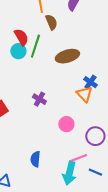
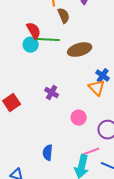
green line: (35, 46) -> (48, 40), turned 75

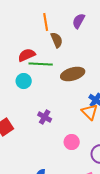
red semicircle: (34, 31) -> (27, 55), turned -84
cyan circle: (31, 45) -> (24, 81), moved

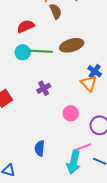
green line: (41, 64) -> (41, 51), moved
purple cross: (45, 117) -> (44, 88), turned 32

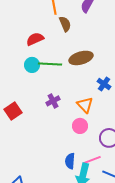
orange triangle: (89, 83) -> (85, 105), moved
blue semicircle: (40, 148) -> (70, 161), moved

